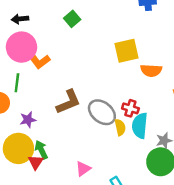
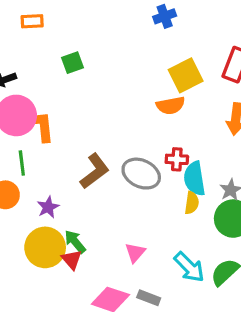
green square: (72, 19) -> (72, 63), turned 35
yellow square: (126, 51) -> (186, 75), moved
orange L-shape: (38, 59) -> (41, 126), turned -135
orange semicircle: (151, 70) -> (171, 105), moved
yellow semicircle: (120, 127) -> (192, 203), moved, turned 35

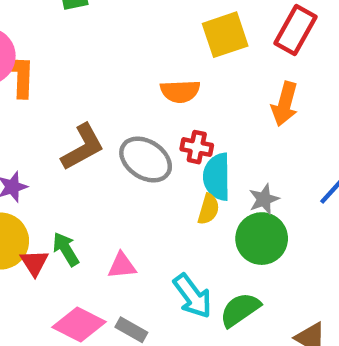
orange semicircle: (171, 105) -> (180, 91), moved
green arrow: (75, 242) -> (66, 249), moved
pink triangle: (135, 253) -> (122, 266), turned 35

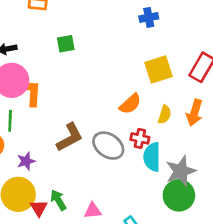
orange semicircle: (180, 91) -> (130, 104), turned -40
gray star: (264, 199) -> (181, 171), size x1.6
yellow semicircle: (208, 209) -> (165, 115), moved

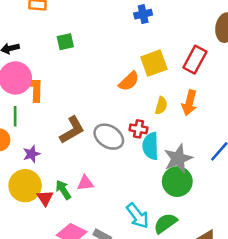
orange semicircle: (130, 104) -> (129, 81), moved
pink triangle: (93, 211) -> (85, 183), moved

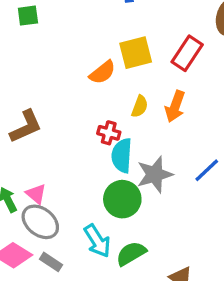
gray ellipse: (109, 137) -> (40, 222), moved
green circle: (177, 182) -> (122, 199), moved
pink triangle: (85, 183) -> (36, 194), turned 42

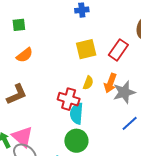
orange semicircle: (102, 72) -> (25, 55), moved
red cross: (109, 133) -> (69, 99), size x1.5
gray star: (155, 174) -> (124, 92), moved
pink triangle: (36, 194) -> (22, 137), size x1.6

